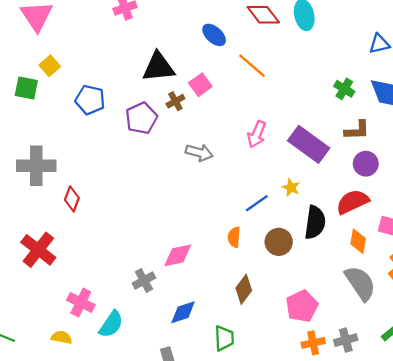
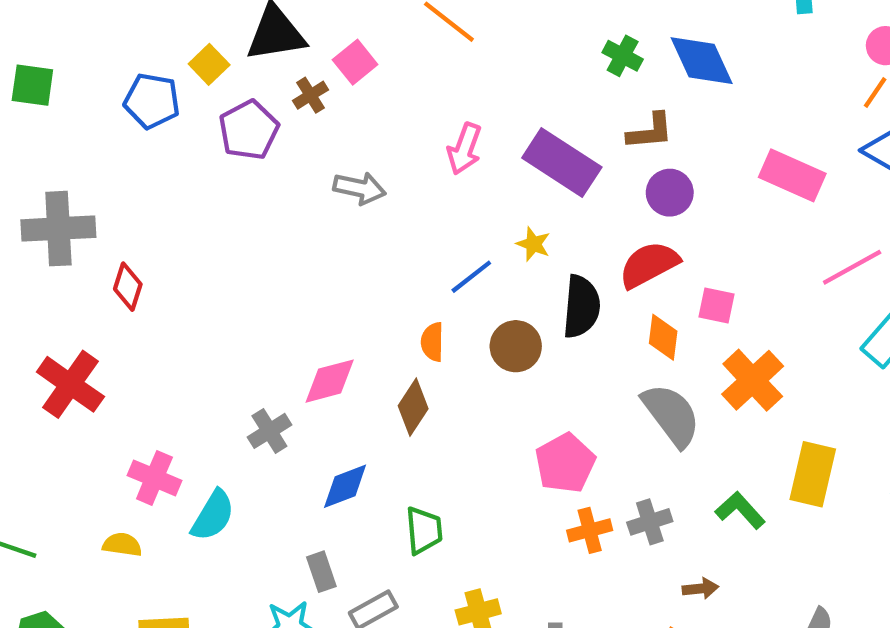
yellow square: (50, 66) -> (209, 64), moved
brown diamond: (244, 289) -> (413, 407), moved

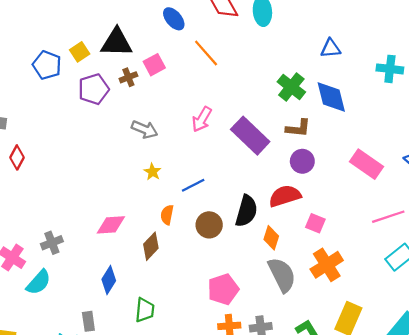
green cross: (623, 56) -> (291, 87), size x1.4
yellow star: (533, 244) -> (152, 172), moved
orange diamond: (663, 337) -> (271, 238), moved
gray cross: (269, 431) -> (52, 243), moved
blue diamond: (345, 486) -> (109, 280), turned -48

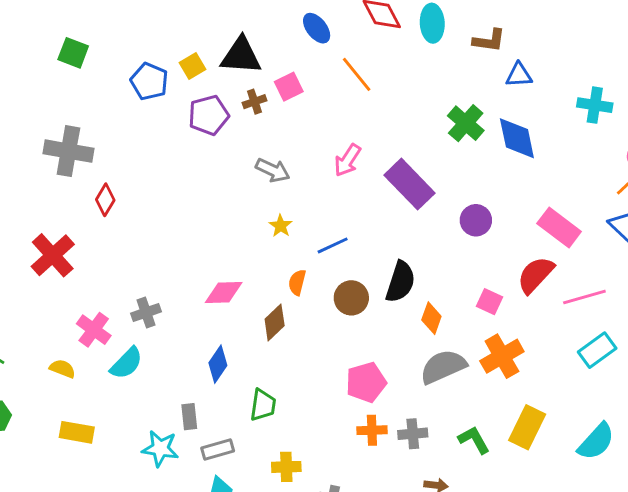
brown L-shape: (298, 128) -> (489, 40), moved
red semicircle: (285, 196) -> (536, 275), moved, turned -32
gray semicircle: (282, 275) -> (443, 367), turned -90

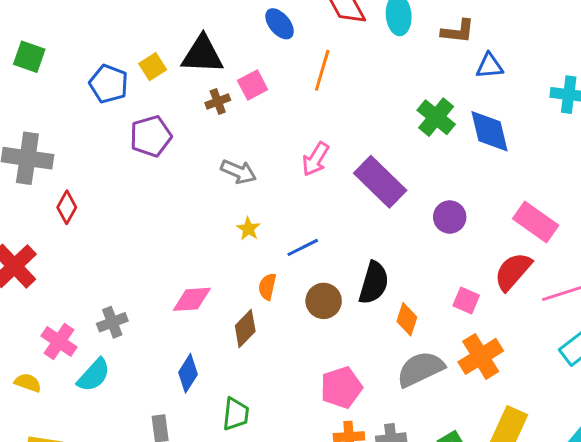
orange line: (357, 74) -> (322, 70), turned 57
purple pentagon: (209, 115) -> (151, 136), moved

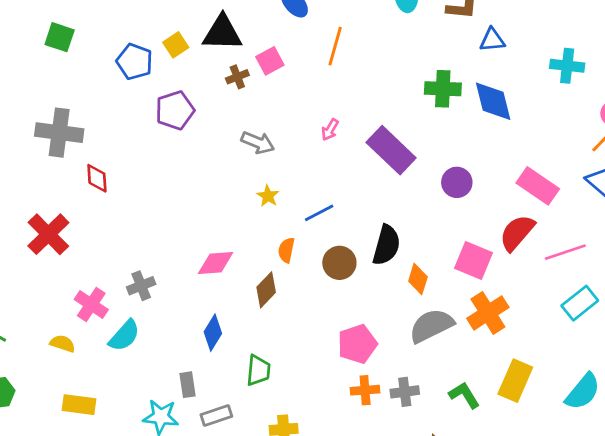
green cross: (436, 117) -> (443, 89), turned -36
pink arrow: (316, 159) -> (330, 130), size x0.7
red diamond: (67, 207) -> (97, 178), turned -32
pink square: (466, 300) -> (473, 261), size x1.5

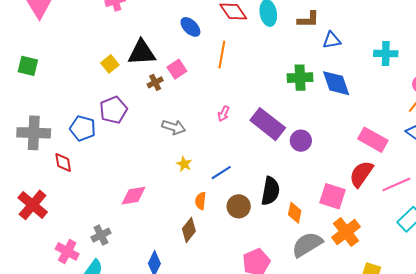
blue pentagon: (135, 62) -> (83, 128), moved
purple circle: (457, 182) -> (301, 141), moved
pink diamond: (216, 263) -> (134, 196), moved

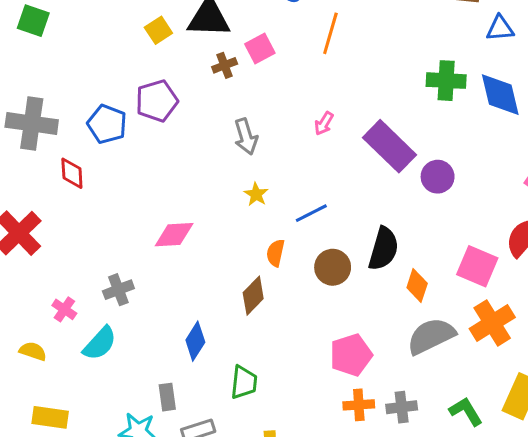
gray arrow: (174, 127) -> (246, 136), turned 50
pink cross: (67, 251) -> (64, 309), size x0.7

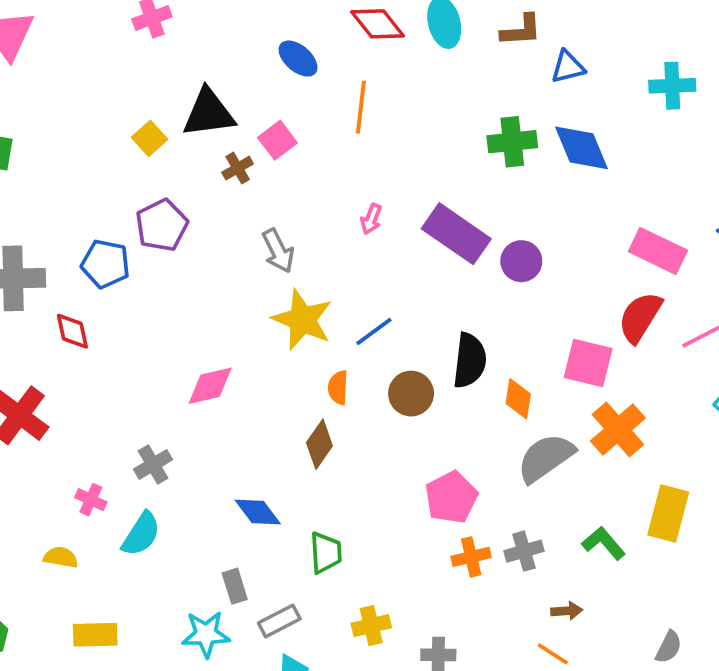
yellow star: (256, 194) -> (302, 320), size x2.0
blue diamond: (195, 341) -> (258, 512), turned -60

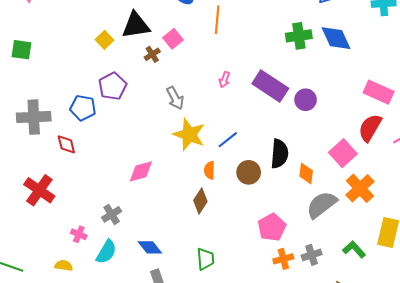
pink square: (588, 363) -> (343, 153), turned 36
blue diamond: (258, 512) -> (150, 247), moved

